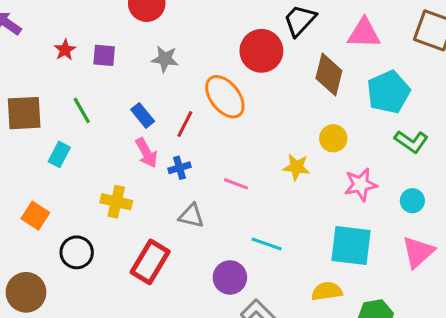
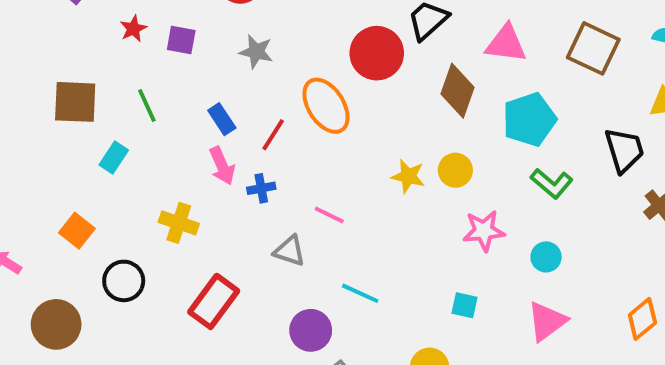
yellow star: (296, 167) -> (408, 176), moved
gray triangle: (191, 216) -> (290, 251), moved
cyan square: (351, 246) -> (464, 305), size x0.5

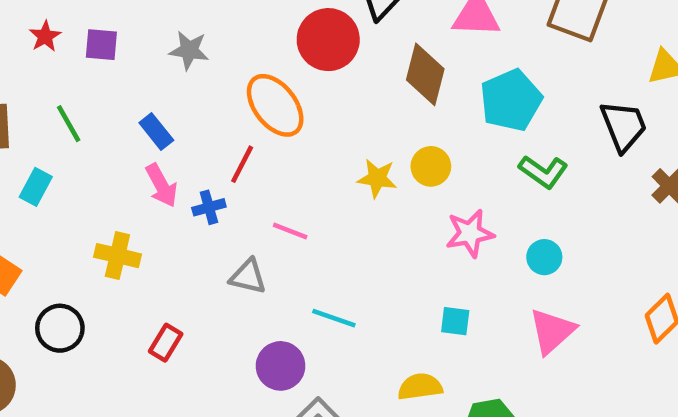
red line: (273, 135) -> (242, 164), moved
red rectangle: (214, 301) -> (166, 343), size x0.6

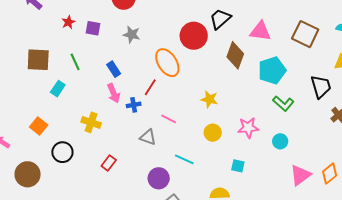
yellow circle: (431, 166) -> (213, 133), moved
pink triangle: (552, 331) -> (300, 175), moved

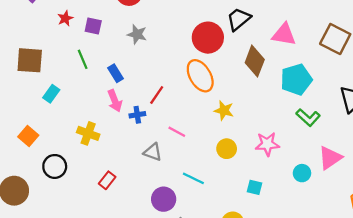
green line: (75, 62) -> (83, 59), moved
orange ellipse: (167, 63) -> (200, 76), moved
cyan circle: (280, 141) -> (302, 173), moved
pink triangle: (300, 175) -> (330, 158), moved

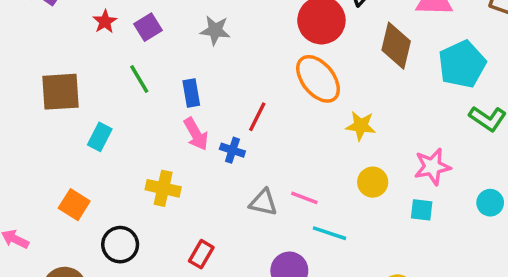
purple square: (93, 26) -> (148, 27), turned -36
blue rectangle: (115, 73) -> (191, 93), turned 30
blue cross: (137, 115) -> (232, 150), turned 35
pink line: (177, 132) -> (304, 198), moved
cyan square: (254, 187) -> (422, 210), moved

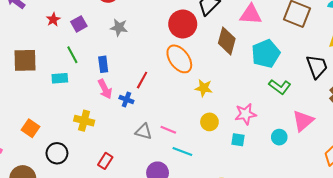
cyan rectangle: (100, 137) -> (60, 78), moved, turned 56

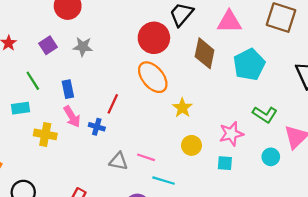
purple square: (79, 24) -> (48, 45), moved
green L-shape: (280, 87) -> (265, 114), moved
yellow star: (204, 88) -> (182, 108), turned 30
yellow cross: (84, 121) -> (45, 134), moved

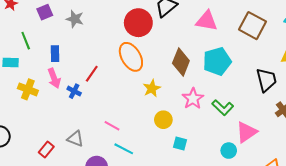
brown diamond: (205, 53) -> (181, 62), moved
pink star: (231, 134) -> (193, 99), moved, turned -30
yellow circle: (192, 145) -> (163, 120), moved
cyan circle: (271, 157) -> (229, 151), moved
gray triangle: (118, 161) -> (75, 139), moved

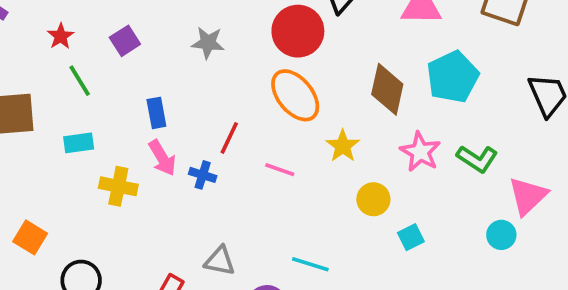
gray star: (75, 19) -> (208, 43), moved
green line: (26, 41) -> (80, 81), moved
pink line: (112, 126) -> (280, 170), moved
cyan square: (180, 143) -> (411, 237), turned -32

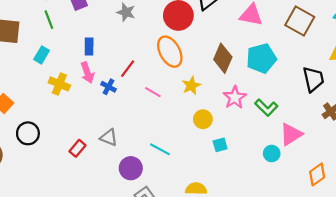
cyan rectangle: (79, 143) -> (42, 55), turned -63

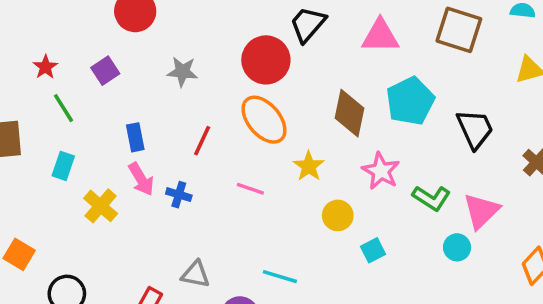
red line: (128, 69) -> (202, 141), moved
black trapezoid: (313, 79) -> (475, 129), moved
yellow cross: (59, 84) -> (101, 206), turned 30
green L-shape: (266, 108) -> (431, 198), moved

